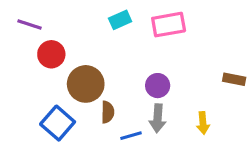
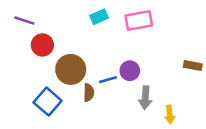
gray arrow: (158, 118) -> (145, 98), moved
yellow arrow: (203, 123) -> (170, 114), moved
blue line: (131, 136) -> (108, 80), moved

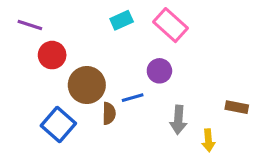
pink rectangle: (139, 21) -> (170, 25), turned 52
brown rectangle: (193, 66) -> (237, 107), moved
purple circle: (130, 71) -> (159, 71), moved

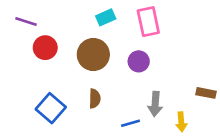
pink rectangle: (170, 25) -> (148, 22), turned 36
brown circle: (87, 85) -> (93, 55), moved
blue line: (133, 98) -> (130, 123), moved

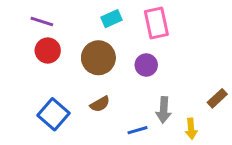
purple line: (26, 22) -> (42, 22), moved
brown rectangle: (206, 93) -> (217, 98), turned -54
brown semicircle: (95, 98) -> (100, 104), turned 60

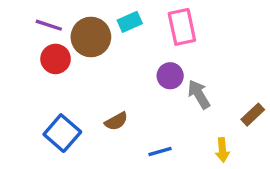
brown circle: (98, 58) -> (91, 37), moved
gray arrow: (164, 110) -> (199, 94), moved, turned 145

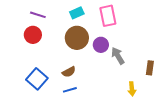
purple line: (49, 25) -> (38, 15), moved
brown circle: (91, 37) -> (77, 38), moved
brown rectangle: (253, 115) -> (150, 68), turned -40
blue line: (160, 152) -> (70, 90), moved

